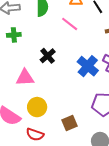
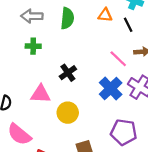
pink line: (70, 24) -> (118, 59), moved
yellow circle: (37, 107) -> (68, 113), moved

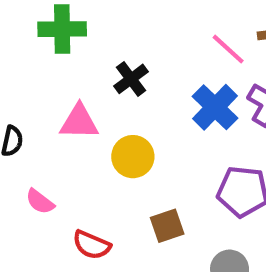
green cross: (33, 46) -> (62, 29), size x1.5
pink semicircle: (19, 134) -> (40, 202), size x0.6

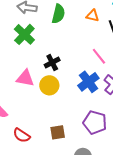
green cross: (62, 29) -> (24, 34), turned 35
yellow circle: (133, 157) -> (49, 85), moved

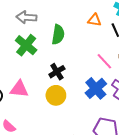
green semicircle: (58, 14) -> (58, 35), moved
pink triangle: (25, 78) -> (19, 89), moved

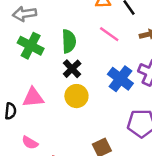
green semicircle: (58, 35) -> (69, 41), moved
pink line: (104, 61) -> (109, 34), moved

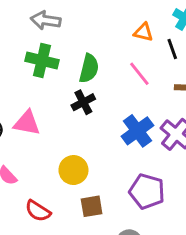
green cross: (31, 46) -> (42, 60), turned -30
yellow circle: (76, 96) -> (73, 170), moved

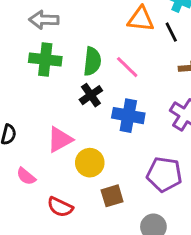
orange triangle: (143, 32) -> (141, 19), size x1.4
pink line: (139, 74) -> (127, 67), moved
pink triangle: (27, 123) -> (60, 139), moved, turned -32
blue cross: (137, 131) -> (128, 116), moved, turned -36

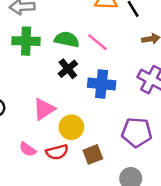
green semicircle: (92, 61) -> (67, 39), turned -80
pink semicircle: (26, 176) -> (28, 149), moved
red semicircle: (60, 207) -> (57, 152), moved, turned -35

